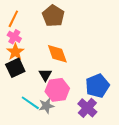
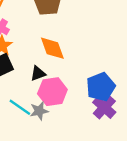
black triangle: (45, 75) -> (38, 74), turned 40
purple cross: (87, 108) -> (104, 107), moved

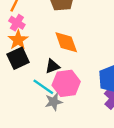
cyan line: (20, 107) -> (43, 87), moved

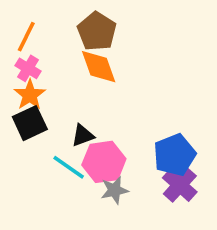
orange diamond: (66, 42) -> (99, 67), moved
gray star: (54, 102) -> (114, 190), moved

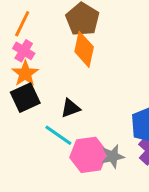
orange diamond: (99, 67) -> (84, 49), turned 32
pink hexagon: (104, 162) -> (89, 155), moved
gray star: (114, 190) -> (113, 156), moved

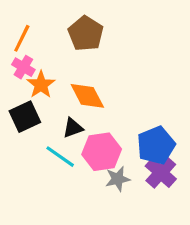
orange diamond: (84, 49) -> (87, 96), moved, turned -40
orange star: (25, 73) -> (41, 85), moved
pink hexagon: (89, 155) -> (102, 152), moved

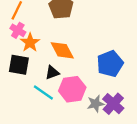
black square: (25, 117) -> (19, 65), turned 35
blue pentagon: (156, 145) -> (110, 64), moved
gray star: (118, 179) -> (96, 104), moved

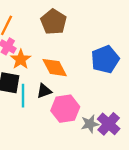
blue pentagon: (110, 64) -> (105, 59), moved
cyan line: (43, 93) -> (23, 96), moved, turned 55

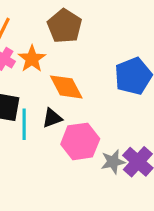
orange star: (21, 59) -> (32, 59), moved

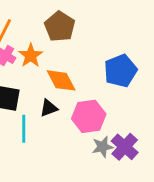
cyan line: (24, 124) -> (24, 129), moved
pink hexagon: (80, 141) -> (89, 116), moved

